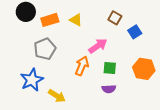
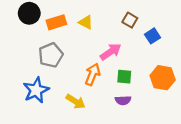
yellow arrow: (57, 96) -> (76, 101), moved

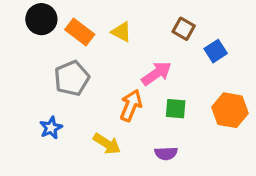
orange rectangle: (56, 22) -> (80, 32), turned 54
blue star: (36, 90) -> (51, 128), size x0.6
purple semicircle: (123, 100) -> (166, 153), moved

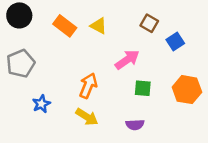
black circle: (41, 19) -> (19, 15), moved
gray pentagon: (72, 78) -> (21, 64), moved
orange arrow: (131, 105) -> (88, 86), moved

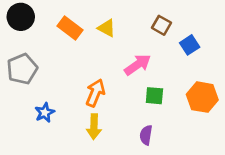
yellow arrow: (87, 117) -> (94, 127), turned 60
purple semicircle: (135, 125) -> (146, 135), turned 102

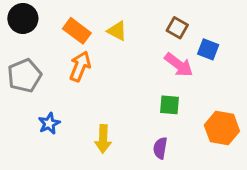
blue square: (190, 45) -> (208, 49), turned -36
pink arrow: (138, 65) -> (179, 65), moved, turned 72
orange arrow: (95, 93) -> (80, 66), moved
orange hexagon: (202, 97) -> (222, 128), moved

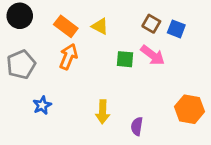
blue square: (208, 49) -> (176, 29), moved
green square: (170, 105) -> (125, 59), moved
yellow arrow: (103, 139) -> (103, 112), moved

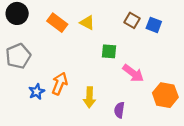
pink arrow: (153, 55) -> (133, 73), moved
orange arrow: (68, 57) -> (60, 84), moved

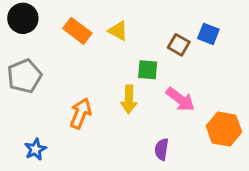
brown square: (132, 20) -> (179, 45), moved
blue star: (37, 92) -> (35, 149), moved
yellow arrow: (89, 97) -> (129, 99), moved

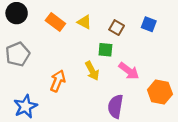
brown square: (179, 45) -> (117, 28), moved
yellow arrow: (129, 99) -> (92, 71), turned -30
blue star: (35, 149) -> (25, 106), size x1.5
purple semicircle: (162, 149) -> (115, 106), size x1.5

